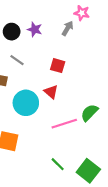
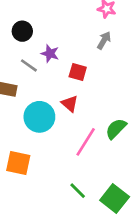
gray arrow: (67, 28) -> (104, 40), moved
purple star: (35, 29) -> (50, 54), moved
pink line: (64, 124) -> (86, 142), turned -40

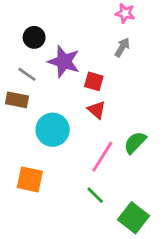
purple star: (50, 54) -> (64, 62), size x1.6
gray line: (29, 65) -> (27, 74), moved
red triangle: (70, 104) -> (97, 110), moved
green line: (78, 191) -> (95, 195), moved

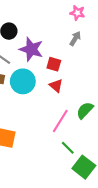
cyan circle: (53, 130) -> (23, 81), moved
green line: (95, 195) -> (68, 148), moved

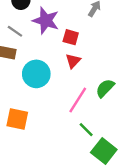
cyan circle: (23, 81) -> (36, 74), moved
red triangle: (56, 86) -> (73, 61), turned 32

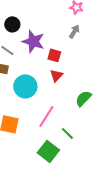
pink line: (78, 100) -> (46, 116), moved
green square: (104, 151) -> (48, 151), moved

